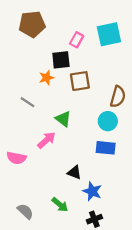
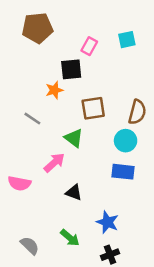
cyan square: (109, 34) -> (127, 40), size x0.6
brown square: (80, 81) -> (93, 108), moved
black triangle: (74, 172) -> (74, 192), moved

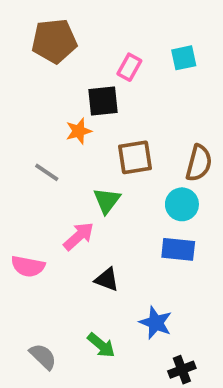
green triangle: (74, 138) -> (107, 201), turned 30
black cross: (110, 255) -> (182, 370), moved

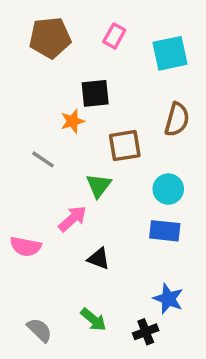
cyan square: (184, 58) -> (170, 53), size x1.5
pink rectangle: (129, 67) -> (114, 36), moved
brown semicircle: (199, 163) -> (177, 119), moved
blue star: (156, 323) -> (168, 299), moved
black cross: (182, 370) -> (146, 332), moved

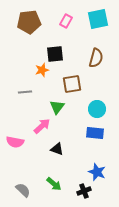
cyan square: (170, 53) -> (98, 19), moved
brown semicircle: (177, 119) -> (96, 58), moved
gray line: (43, 159) -> (25, 92), turned -40

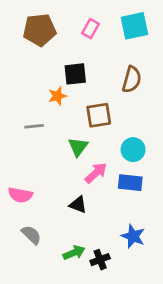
pink arrow: (42, 126) -> (96, 173), moved
green arrow: (54, 184) -> (74, 253), turned -63
gray semicircle: (23, 190) -> (31, 235), moved
black cross: (84, 191) -> (100, 260), moved

